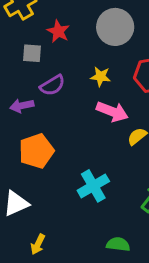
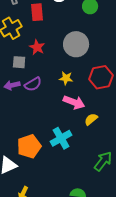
purple arrow: (22, 106) -> (12, 85), moved
orange pentagon: (36, 151) -> (29, 146), moved
cyan cross: (93, 186) -> (61, 138), moved

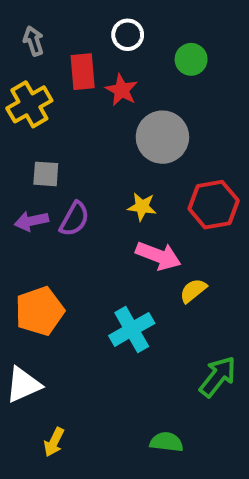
red star: (37, 47) -> (121, 90), moved
purple semicircle: (33, 84) -> (74, 219), turned -30
orange pentagon: (29, 146) -> (40, 311), moved

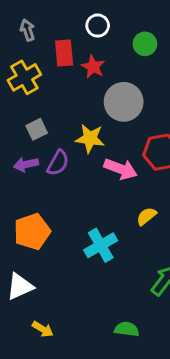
gray square: (46, 174) -> (37, 129), turned -30
yellow star: (142, 207) -> (90, 138), moved, size x1.4
pink arrow: (158, 256) -> (121, 169), moved
yellow arrow: (54, 442) -> (43, 329), turned -85

